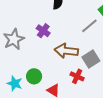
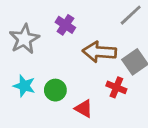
cyan star: (15, 83) -> (24, 86), moved

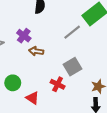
brown arrow: (99, 52) -> (36, 51), moved, size x0.6

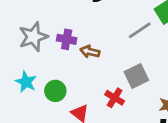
purple cross: (24, 36) -> (67, 39), moved, turned -32

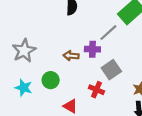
purple cross: (67, 39) -> (92, 49), moved
green circle: (55, 91) -> (51, 80), moved

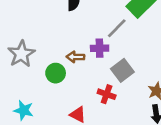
green circle: (51, 80) -> (56, 73), moved
cyan star: (24, 88) -> (24, 110), moved

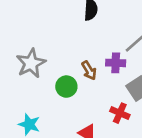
brown arrow: (75, 57) -> (89, 70), turned -126

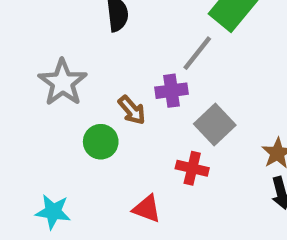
gray star: (31, 63) -> (63, 82), moved

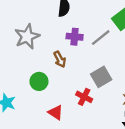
purple cross: (171, 91) -> (75, 37), moved
green circle: (101, 142) -> (39, 81), moved

